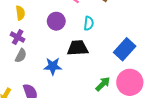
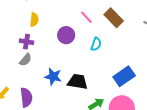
purple cross: (18, 37) -> (26, 42), turned -32
black trapezoid: (78, 48) -> (78, 82), moved

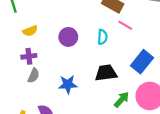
pink line: (86, 17) -> (125, 25), moved
yellow semicircle: (34, 20) -> (30, 31), turned 80
black trapezoid: (78, 82) -> (106, 73), moved

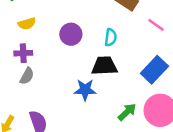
pink line: (125, 25) -> (156, 25), moved
black trapezoid: (106, 73) -> (104, 66), moved
blue star: (68, 84) -> (85, 90), moved

